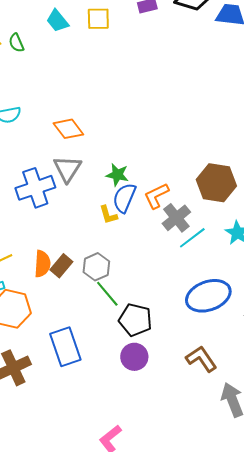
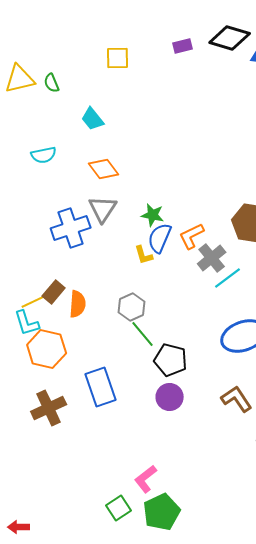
yellow square: (98, 19) -> (118, 58), moved
cyan trapezoid: (57, 21) -> (93, 119), moved
brown rectangle: (61, 266) -> (54, 292), moved

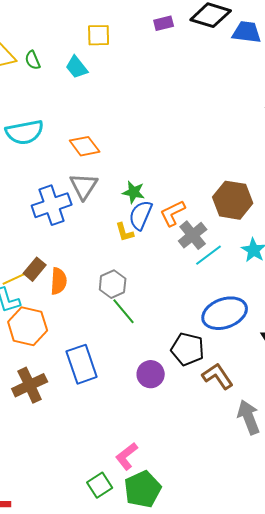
cyan trapezoid: (93, 119) -> (77, 67), moved
cyan semicircle: (44, 155) -> (25, 132), size x1.5
black pentagon: (171, 360) -> (188, 349), moved

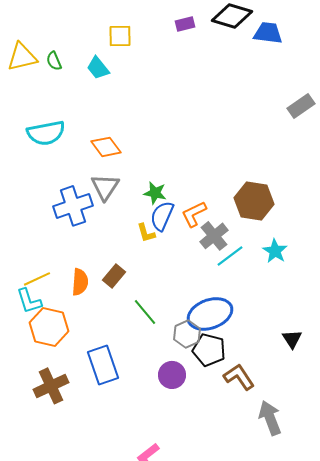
brown rectangle: (35, 269) -> (114, 276), moved
gray hexagon: (113, 284) -> (187, 334), moved
blue ellipse: (225, 313) -> (210, 314), moved

